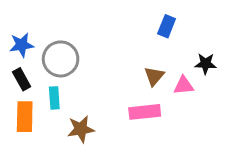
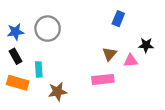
gray circle: (61, 59) -> (48, 29), moved
orange rectangle: (25, 117) -> (18, 83), turned -75

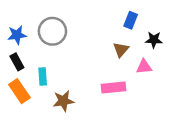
black star: (146, 45) -> (154, 40), moved
brown triangle: (110, 54) -> (121, 50), moved
orange rectangle: (18, 83) -> (19, 91), turned 40

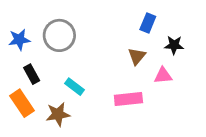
black rectangle: (17, 62) -> (32, 74), moved
cyan rectangle: (43, 76) -> (75, 87), moved, turned -49
brown star: (63, 101) -> (58, 114), moved

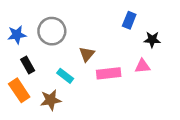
brown triangle: (137, 56) -> (87, 54), moved
pink rectangle: (128, 99) -> (109, 73), moved

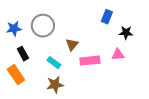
brown star: (51, 100) -> (55, 85), moved

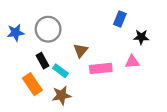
black rectangle: (23, 54) -> (42, 61), moved
orange rectangle: (16, 75) -> (32, 84), moved

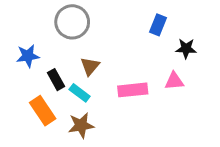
gray circle: (48, 29) -> (72, 22), moved
blue star: (16, 33) -> (28, 56), moved
brown triangle: (81, 50) -> (90, 66), moved

